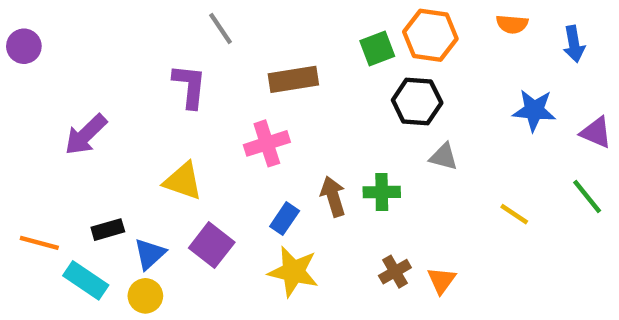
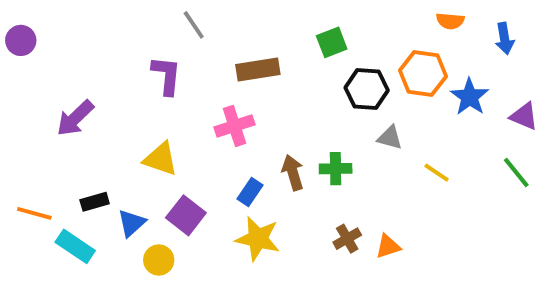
orange hexagon: (430, 35) -> (423, 73), moved
blue star: (534, 110) -> (470, 97), turned 30
yellow line: (514, 214) -> (437, 173), moved
orange triangle: (441, 280) -> (388, 246), turned 36
yellow circle: (145, 296) -> (159, 260), moved

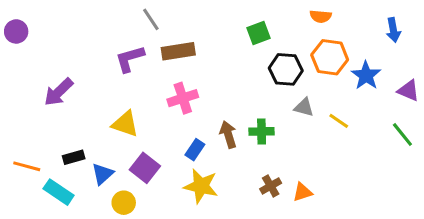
orange semicircle: (450, 21) -> (321, 16), moved
brown rectangle: (258, 70) -> (178, 51), moved
purple L-shape: (166, 75) -> (130, 59), turned -112
yellow line: (437, 173) -> (339, 121), moved

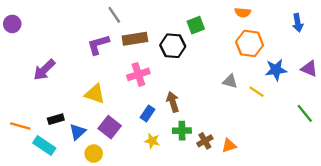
black hexagon: (286, 69) -> (173, 46), moved
blue star: (366, 75) -> (276, 70), moved, turned 30
green cross: (262, 131) -> (182, 131), moved
green line: (402, 134) -> (305, 113), moved
yellow star: (201, 186) -> (152, 141), size x0.6

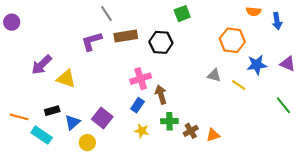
orange semicircle: (243, 12) -> (254, 11), moved
green square: (196, 25) -> (182, 14), moved
pink cross: (138, 74) -> (141, 79), moved
yellow triangle: (95, 94) -> (66, 79), moved

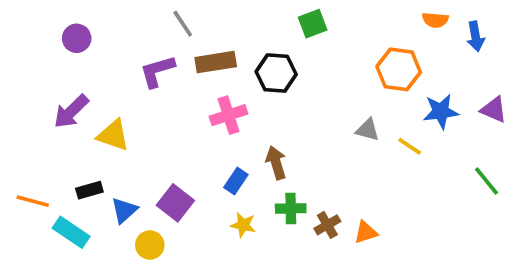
purple circle: (12, 22) -> (77, 38), moved
pink cross: (141, 79) -> (229, 115), moved

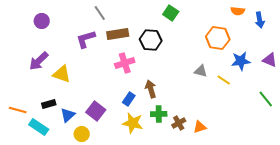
green square: (313, 24) -> (171, 13), turned -35
yellow star: (243, 225) -> (133, 123), size x1.5

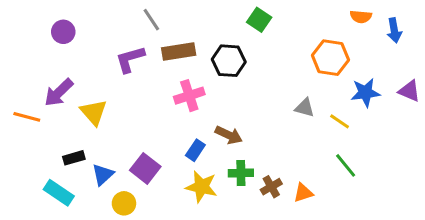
yellow triangle: (62, 74) -> (94, 112), turned 30
brown arrow: (151, 89) -> (229, 135), turned 132
green line: (266, 99) -> (346, 165), moved
orange line: (18, 110) -> (27, 117), moved

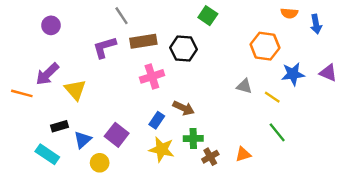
brown cross: (271, 187) -> (210, 157), moved

